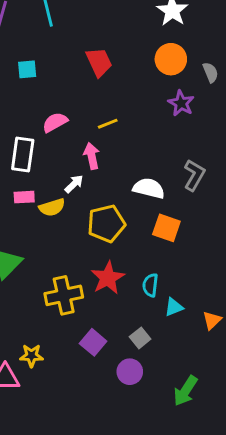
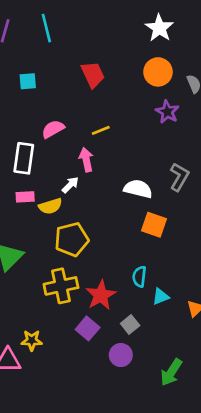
yellow pentagon: (106, 224) -> (72, 239), moved
red star: (108, 278) -> (101, 295), moved

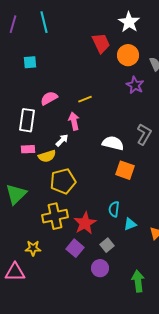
red trapezoid: (93, 75) -> (101, 43), moved
yellow star: (32, 340) -> (33, 248), moved
green arrow: (171, 372) -> (138, 281), turned 140

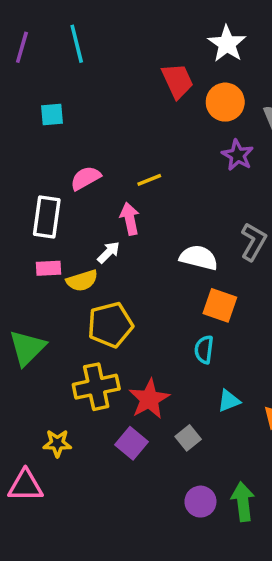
cyan semicircle: (114, 209) -> (204, 350), moved
purple circle: (100, 268) -> (200, 502), moved

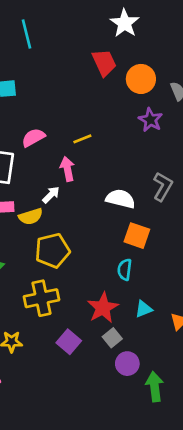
white star: (227, 44) -> (125, 23), moved
red star: (149, 399) -> (103, 308), moved
purple circle: (200, 502) -> (127, 364), moved

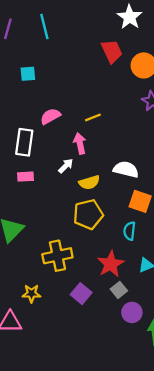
yellow semicircle: (31, 216) -> (89, 182), moved
yellow pentagon: (52, 251) -> (88, 214), moved

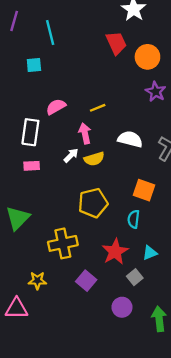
cyan line: (44, 26) -> (50, 33), moved
white semicircle: (126, 169) -> (130, 139), moved
yellow semicircle: (89, 182) -> (94, 159), moved
gray square: (119, 290) -> (135, 277), moved
purple circle: (132, 312) -> (122, 307), moved

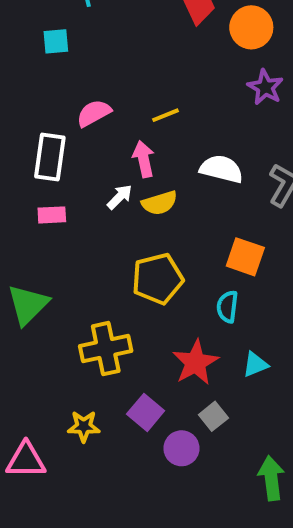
gray square: (135, 277) -> (213, 416), moved
yellow star: (37, 281) -> (84, 426), moved
purple circle: (122, 307) -> (181, 448), moved

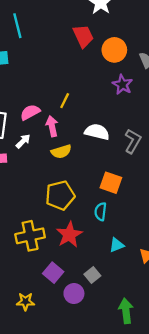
pink semicircle: (94, 113) -> (30, 112), moved
yellow line: (166, 115) -> (65, 101), turned -42
white arrow: (120, 197) -> (23, 141), moved
red star: (195, 363) -> (69, 235), moved
yellow star: (84, 426) -> (25, 302), moved

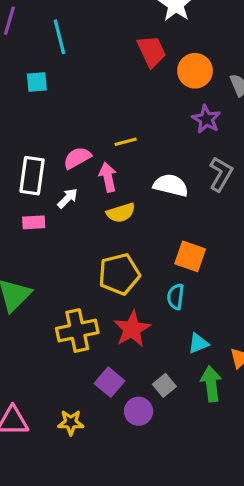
yellow line: (65, 101) -> (126, 142), turned 49
gray L-shape: (133, 141) -> (221, 174), moved
green arrow: (126, 311) -> (211, 384), moved

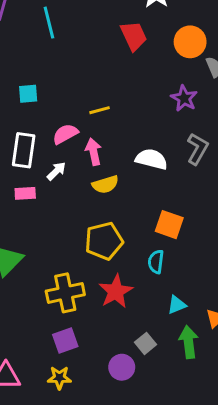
orange circle: (195, 71) -> (190, 42), moved
cyan square: (37, 82) -> (28, 94), moved
yellow line: (126, 142) -> (99, 110), moved
purple square: (109, 382) -> (65, 340), moved, turned 30

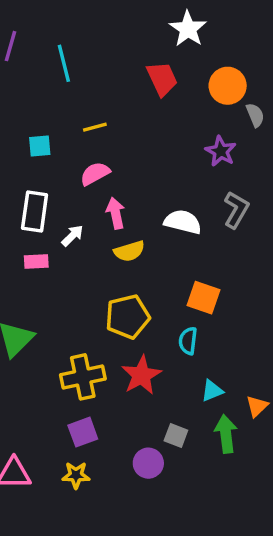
yellow line: (99, 110) -> (95, 127), moved
pink semicircle: (65, 134) -> (95, 174), moved
gray square: (146, 343) -> (176, 436), turned -30

